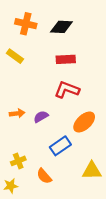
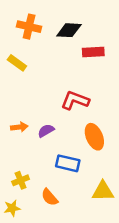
red rectangle: (66, 59) -> (93, 52), moved
orange ellipse: (84, 122) -> (94, 137), turned -70
blue rectangle: (60, 146) -> (68, 163), turned 48

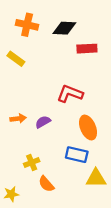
blue rectangle: (68, 163) -> (77, 155), moved
yellow cross: (21, 180) -> (32, 163), moved

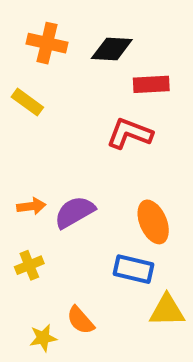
red L-shape: (70, 94) -> (130, 134), moved
purple semicircle: (43, 122) -> (75, 212), size x1.5
yellow cross: (32, 163) -> (29, 265), moved
yellow star: (11, 194) -> (43, 338), moved

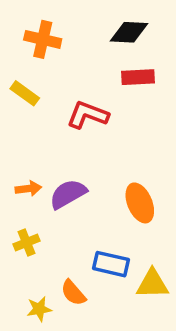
black diamond: (112, 49) -> (129, 32), moved
red L-shape: (130, 134) -> (88, 115), moved
blue rectangle: (133, 269) -> (111, 264), moved

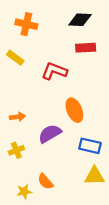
purple semicircle: (68, 194) -> (50, 134), moved
orange ellipse: (140, 203) -> (74, 110), moved
blue rectangle: (111, 264) -> (90, 146), moved

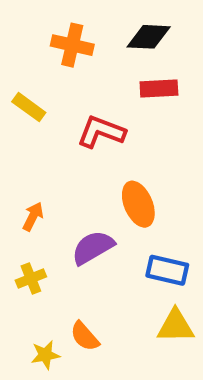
orange cross: (26, 24) -> (72, 45), moved
orange arrow: (17, 117) -> (33, 217), turned -56

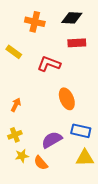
purple semicircle: (93, 248) -> (52, 140), moved
yellow star: (45, 355) -> (22, 156), moved

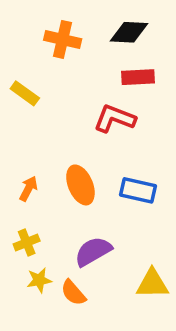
red L-shape: (49, 64) -> (115, 119), moved
orange ellipse: (67, 99) -> (80, 185), moved
blue rectangle: (81, 131) -> (138, 190), moved

